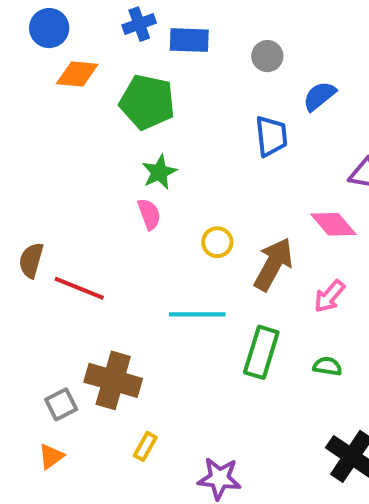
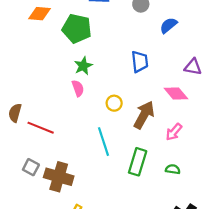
blue trapezoid: (271, 136) -> (140, 62), moved
cyan line: (197, 314) -> (103, 142), turned 72
gray square: (61, 404) -> (31, 167), moved, turned -35

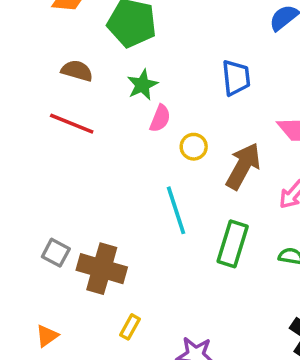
pink semicircle: (78, 88) -> (160, 118), moved, turned 42
brown semicircle: (15, 113) -> (77, 71), moved, turned 90
red line: (41, 128) -> (72, 124), moved

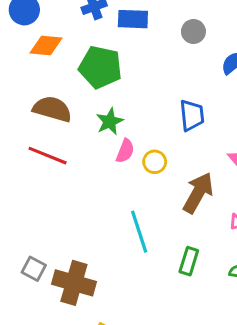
brown semicircle: (77, 71) -> (52, 109), size x1.4
yellow circle: (194, 147) -> (155, 162), moved
green rectangle: (233, 244) -> (189, 261), size x0.7

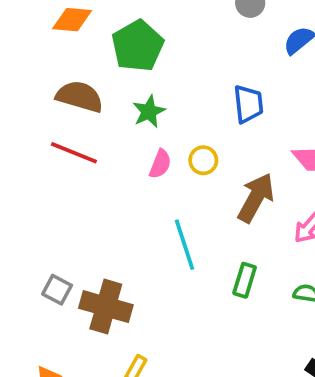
green pentagon: (100, 67) -> (138, 46), turned 30
pink semicircle: (125, 151) -> (160, 164), moved

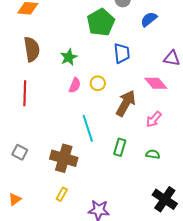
green pentagon: (138, 46) -> (101, 22), moved
brown semicircle: (80, 97) -> (32, 49), turned 65
red line: (74, 153) -> (25, 93), moved, turned 70
brown cross: (106, 307) -> (64, 158), moved

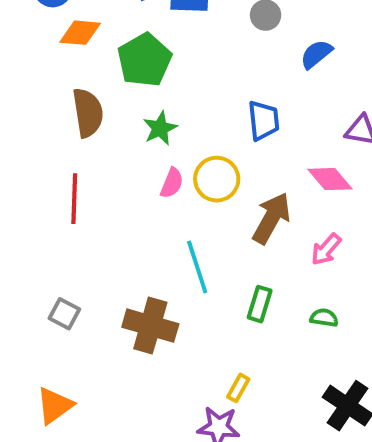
green pentagon: (101, 22) -> (144, 60), moved
yellow circle: (98, 83) -> (217, 179), size x1.5
yellow rectangle: (62, 194) -> (238, 388), moved
orange triangle: (15, 199) -> (55, 406), size x1.5

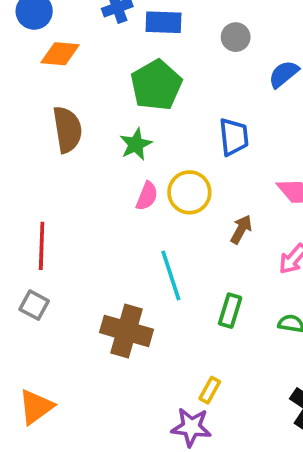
green pentagon: (144, 60) -> (156, 85), moved
red line: (74, 199) -> (42, 246), moved
brown arrow: (271, 218) -> (241, 229), size x0.6
gray square: (64, 314) -> (34, 305), moved

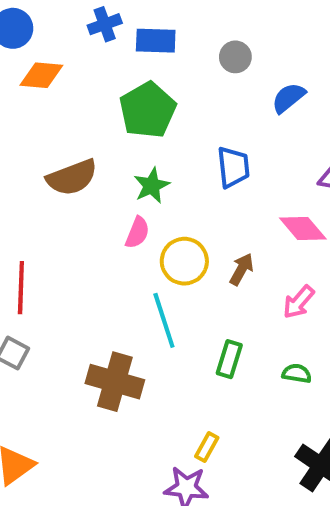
brown semicircle: (67, 129) -> (72, 177), moved, turned 78
green star: (136, 144) -> (152, 186), moved
yellow circle: (189, 192) -> (184, 261), moved

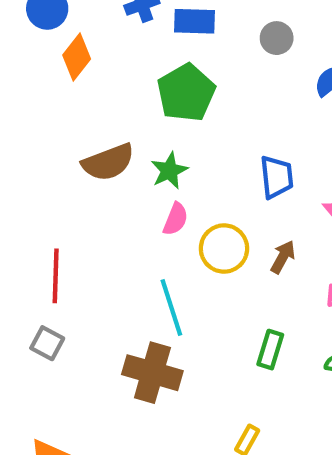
orange diamond: (41, 75) -> (77, 57), turned -57
blue trapezoid: (233, 167) -> (277, 177), moved
green star: (152, 186) -> (169, 171), moved
cyan line: (164, 320) -> (171, 307), moved

